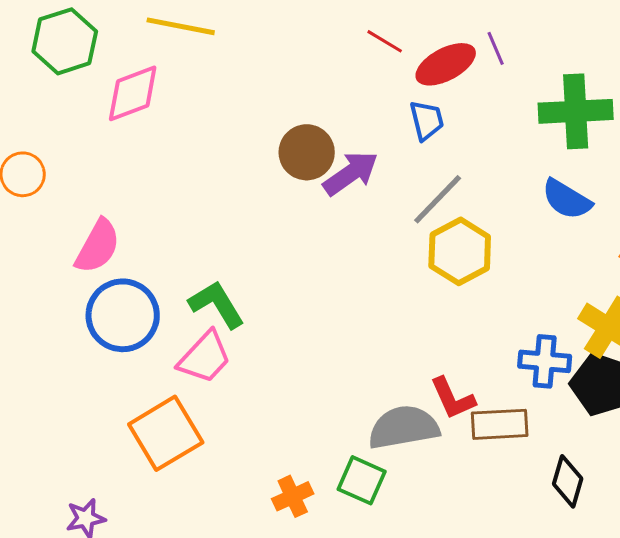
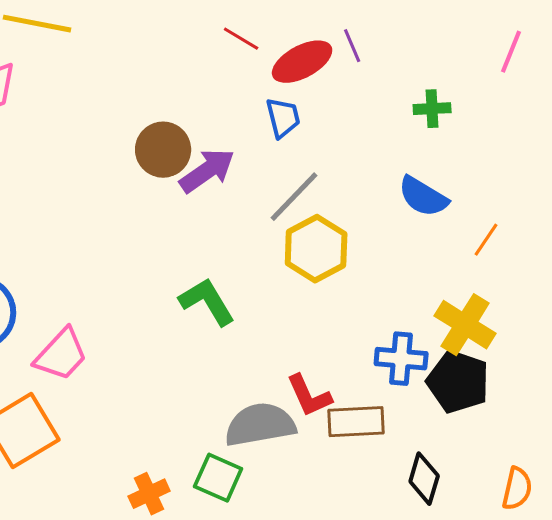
green cross: (576, 111) -> (432, 109), size x0.5
green L-shape: (217, 304) -> (207, 302), moved

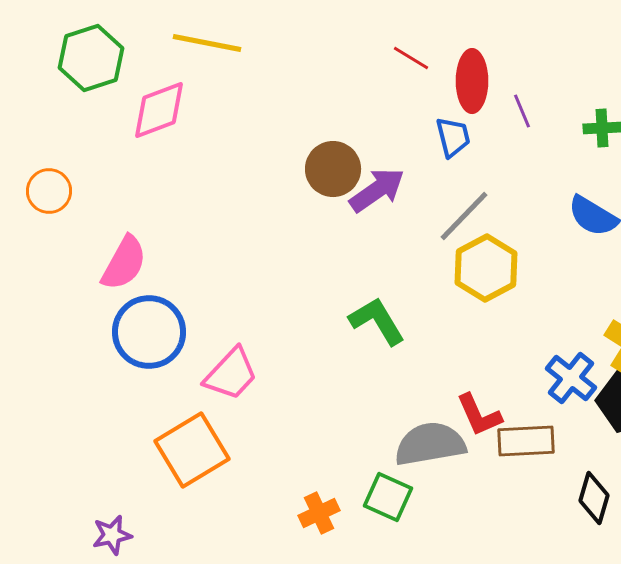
purple line: (352, 46) -> (522, 111), moved
red ellipse: (302, 62) -> (472, 81), turned -62
blue cross: (401, 359) -> (571, 378), turned 33

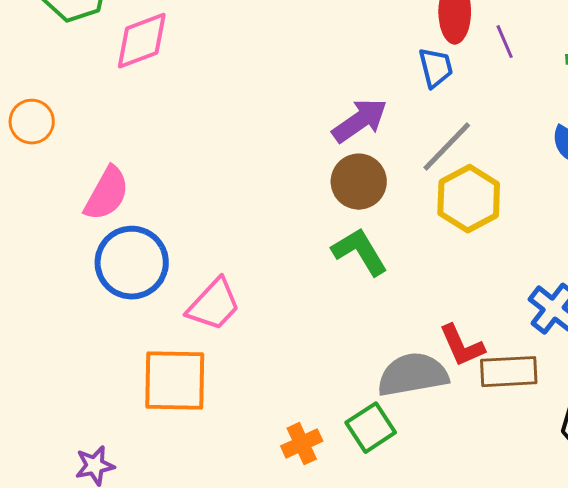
brown circle: (333, 169) -> (359, 182), moved
orange square: (192, 450) -> (175, 381), turned 32
green square: (388, 497) -> (371, 428), turned 33

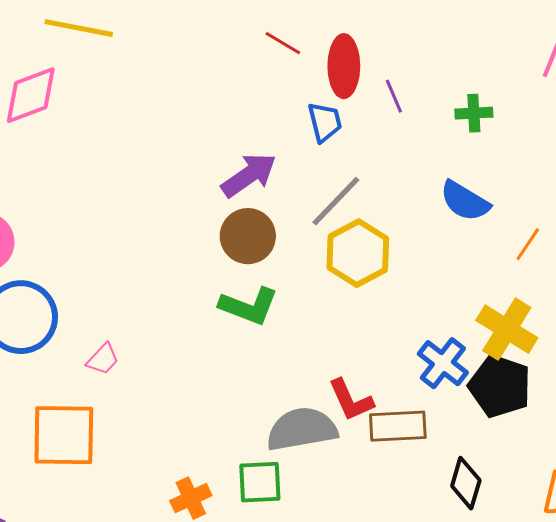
green L-shape: (360, 252) -> (249, 306), turned 142
pink trapezoid: (214, 305) -> (103, 359), size x0.6
green square: (371, 428) -> (260, 482), turned 30

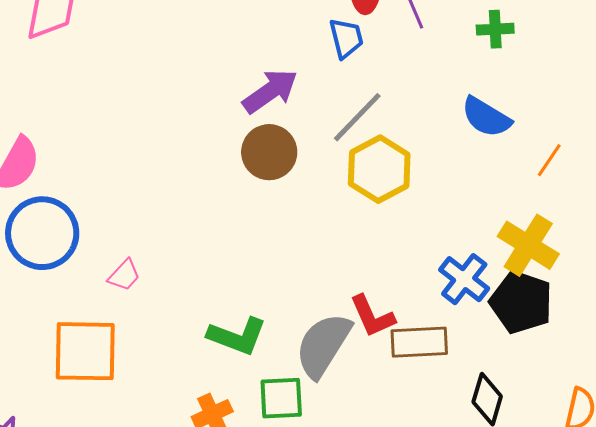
green L-shape: (249, 306) -> (237, 336), moved
gray semicircle: (302, 429) -> (323, 345), turned -48

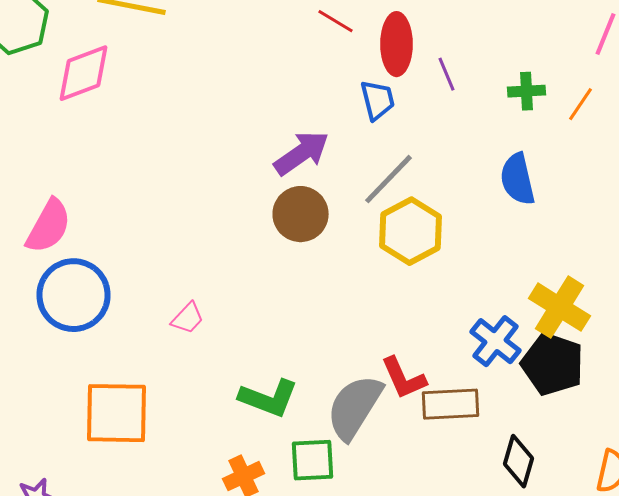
blue semicircle: (486, 117) -> (518, 179), turned 46
orange line: (549, 160) -> (580, 104), moved
pink trapezoid: (124, 275) -> (188, 318), moved

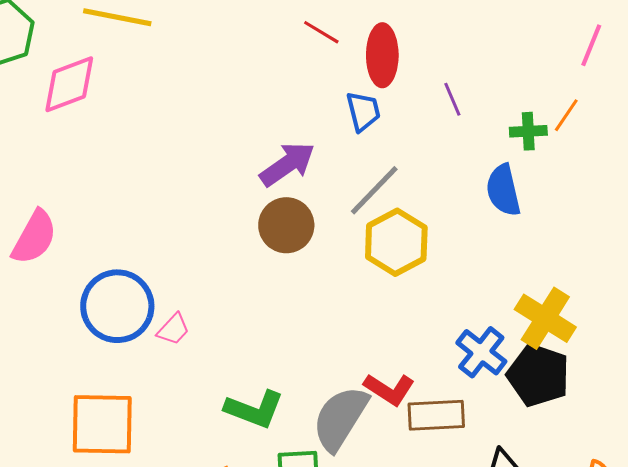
purple line: (446, 74) -> (452, 99), moved
green cross: (526, 91) -> (528, 131), moved
blue circle: (74, 295) -> (117, 306), moved
red L-shape: (404, 378) -> (389, 389), turned -33

